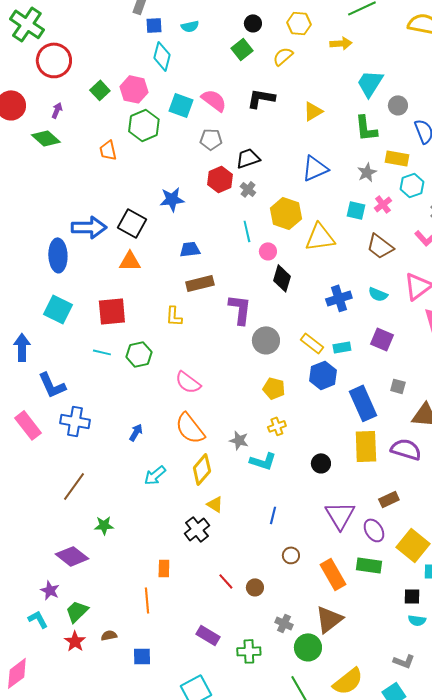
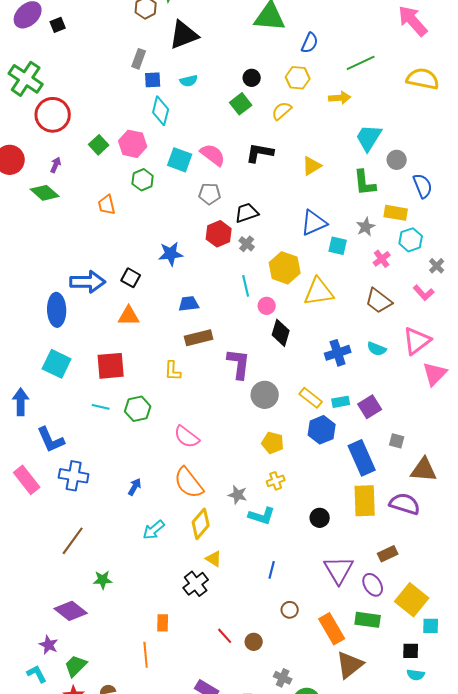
green hexagon: (144, 125) -> (143, 180), size x0.7
cyan square: (356, 210) -> (338, 246), moved
black square: (132, 223) -> (131, 278), size x0.7
purple square: (382, 339) -> (370, 407), moved, turned 35
brown triangle: (329, 619) -> (350, 665), moved

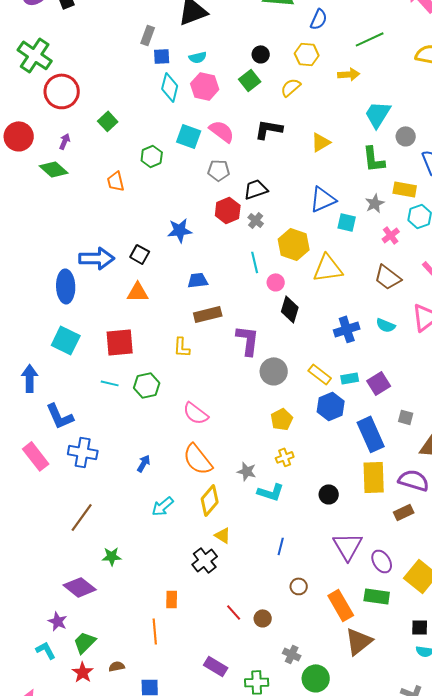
pink hexagon: (133, 144) -> (205, 86), moved
yellow pentagon: (273, 443) -> (282, 419), turned 30
brown rectangle: (388, 554) -> (404, 512), moved

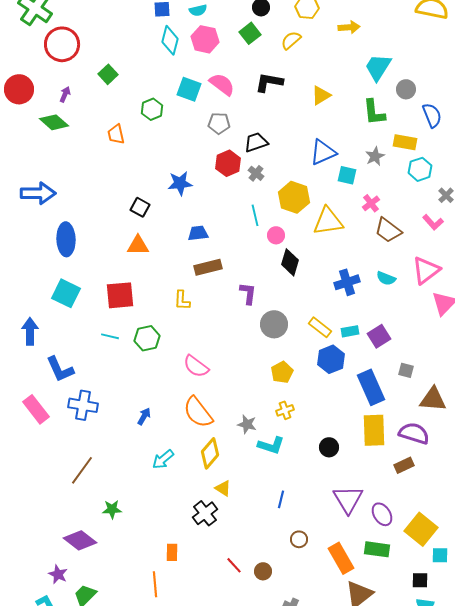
pink cross: (391, 235) -> (371, 203), moved
blue arrow: (97, 258) -> (38, 193), moved
purple L-shape: (248, 340) -> (248, 293), size x0.7

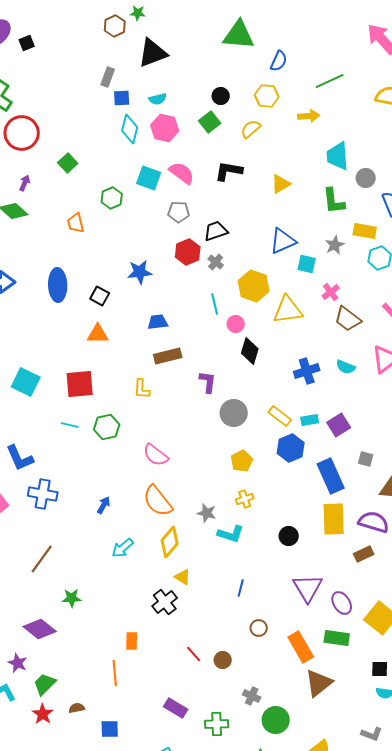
cyan trapezoid: (378, 67) -> (338, 156), turned -36
blue ellipse: (66, 239) -> (58, 285), moved

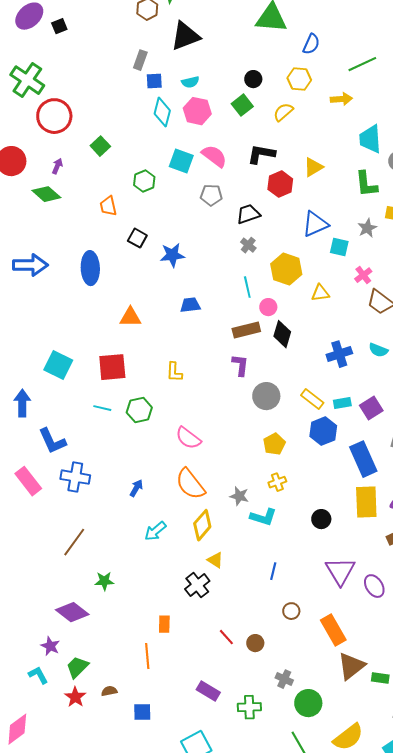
red hexagon: (188, 252) -> (280, 184), moved
black square: (100, 296) -> (137, 238), moved
yellow triangle: (288, 310) -> (320, 293), size x0.6
brown rectangle: (168, 356) -> (246, 330), moved
green rectangle: (337, 638) -> (380, 678), moved, size x0.7

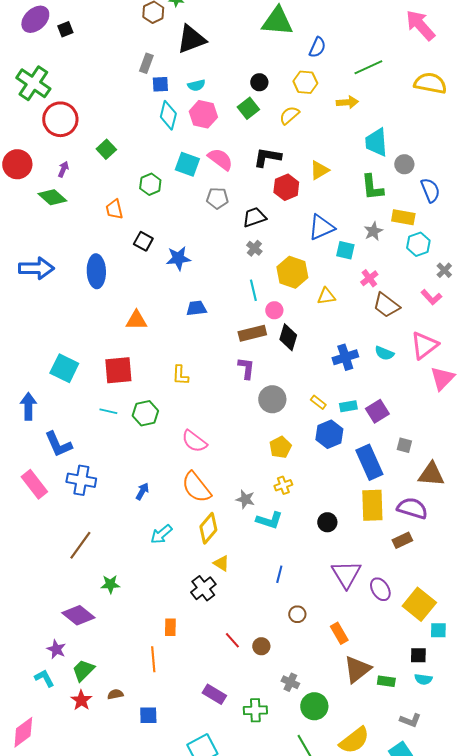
yellow rectangle: (312, 399) -> (318, 402), size x0.7
orange rectangle: (333, 630) -> (339, 633), size x0.7

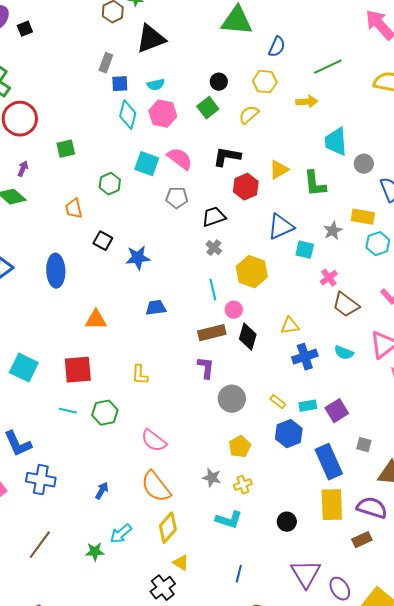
green square: (106, 149) -> (66, 149), turned 30
green L-shape: (372, 187) -> (315, 184), moved
yellow triangle: (326, 296) -> (290, 326), moved
gray star: (245, 499) -> (212, 478), moved
green star: (110, 584) -> (95, 552), moved

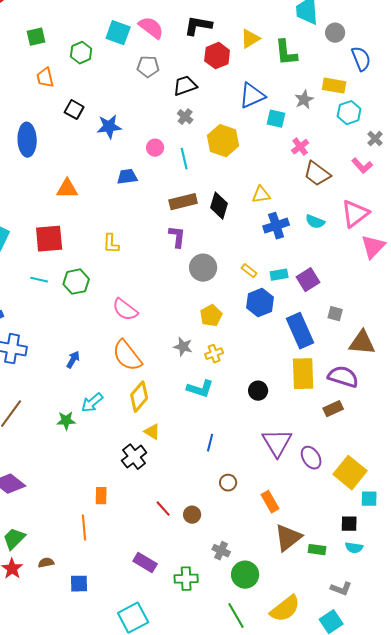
green square: (66, 149) -> (36, 37), moved
pink circle: (234, 310) -> (155, 148), moved

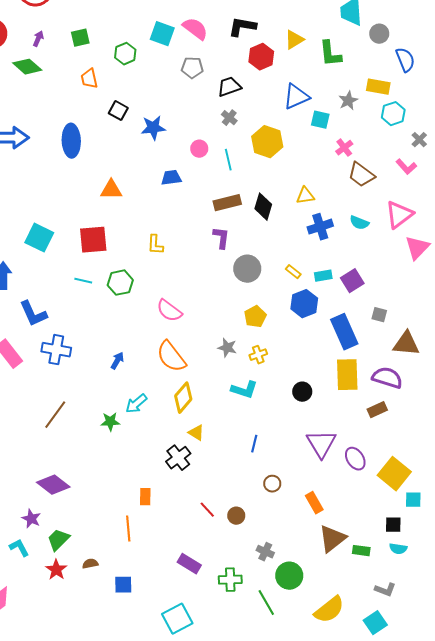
green line: (236, 616) -> (266, 603), moved

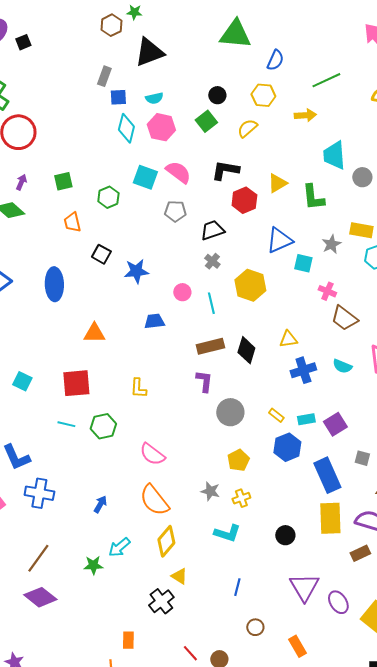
pink cross: (344, 148) -> (327, 291), turned -30
cyan square: (39, 238) -> (22, 381), size x0.7
purple diamond: (53, 485) -> (40, 597), moved

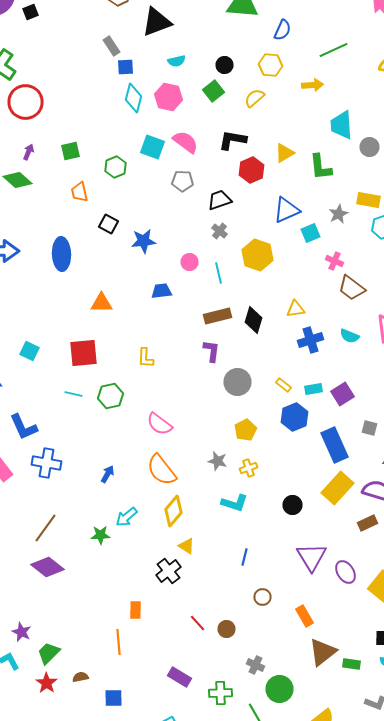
gray rectangle: (104, 76) -> (112, 46), turned -54
cyan semicircle: (154, 98) -> (176, 61), moved
cyan square: (303, 263) -> (310, 233), turned -36
yellow rectangle: (330, 518) -> (338, 488), turned 44

